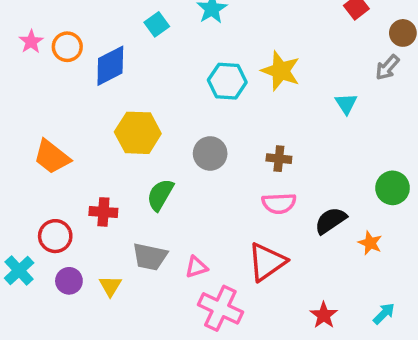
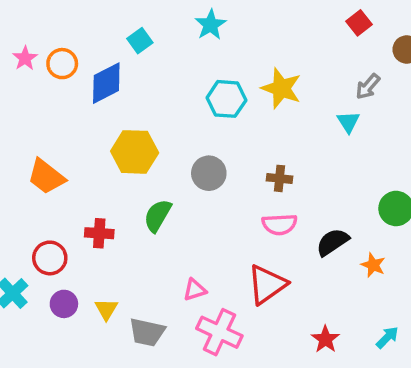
cyan square: (157, 24) -> (140, 41), moved
gray arrow: (387, 67) -> (368, 87), moved
gray trapezoid: (150, 257) -> (147, 332), moved

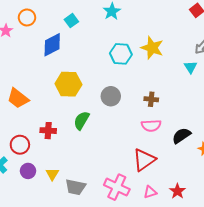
orange circle: (62, 64) -> (27, 17), moved
pink triangle: (195, 290) -> (150, 192), moved

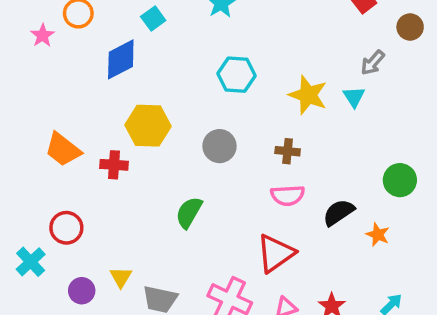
yellow star: (152, 48) -> (308, 95), moved
green semicircle: (82, 120) -> (189, 212), moved
red cross: (48, 131) -> (114, 165), moved
purple circle: (28, 171) -> (82, 291), moved

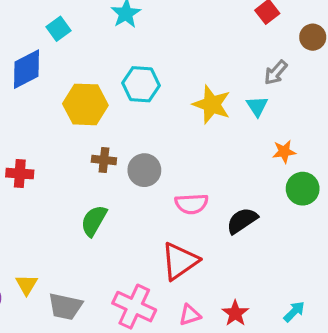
yellow hexagon: (148, 126) -> (85, 104), moved
gray circle: (220, 146) -> (144, 170), moved
brown cross: (288, 151) -> (104, 160), moved
orange star: (378, 235) -> (284, 152), moved, turned -30

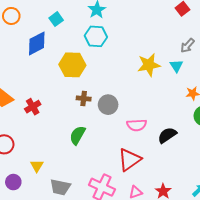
cyan hexagon: (141, 84) -> (96, 36), moved
yellow star: (212, 104) -> (149, 65), turned -30
red cross: (20, 174) -> (33, 107), turned -35
yellow triangle: (26, 285) -> (37, 166), moved

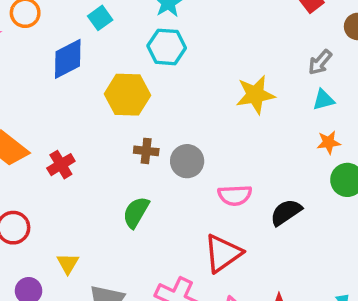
cyan triangle: (176, 66) -> (323, 100), moved, turned 48

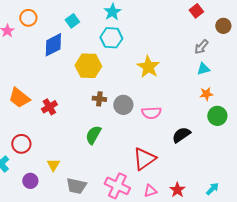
yellow star: (255, 95) -> (148, 67), moved, turned -30
pink semicircle: (235, 195) -> (151, 113), moved

